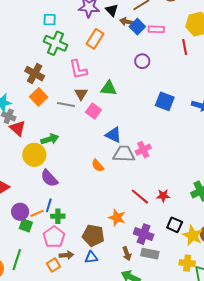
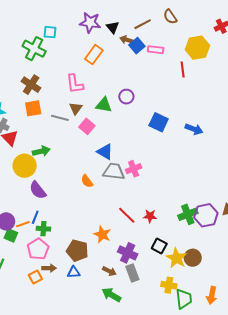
green cross: (56, 43) -> (34, 49), moved
purple circle: (142, 61) -> (126, 97), moved
orange square: (39, 97) -> (33, 108), turned 30
brown arrow: (127, 254) -> (109, 271), turned -48
gray rectangle: (150, 254) -> (132, 273), turned 54

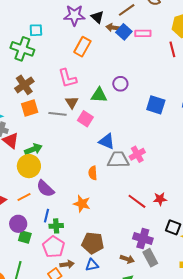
brown cross: (31, 85) -> (24, 85), turned 30
green arrow: (41, 151) -> (33, 149), moved
orange semicircle: (87, 181) -> (93, 173), turned 40
orange line: (23, 224) -> (24, 197), moved
orange star: (102, 234) -> (82, 204), moved

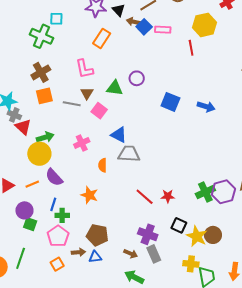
pink cross: (137, 154) -> (82, 143), moved
brown arrow: (67, 264) -> (78, 252), moved

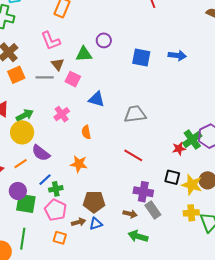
gray trapezoid: (129, 154) -> (135, 114), moved
red star: (168, 196) -> (179, 149), moved
blue line: (53, 204) -> (45, 180), turned 40
green square: (30, 224) -> (26, 203), size x1.5
orange square: (57, 264) -> (60, 238), turned -32

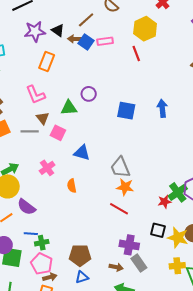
blue arrow: (177, 55) -> (162, 108), turned -102
gray trapezoid: (135, 114) -> (120, 167), turned -105
orange star: (79, 164) -> (125, 187), moved
blue line: (45, 180) -> (31, 234), turned 48
brown arrow: (79, 222) -> (50, 277), moved

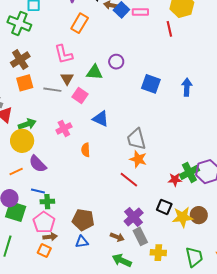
yellow star: (178, 238) -> (183, 217), turned -30
purple cross: (129, 245) -> (134, 217), turned 30
yellow cross: (177, 266) -> (158, 253), moved

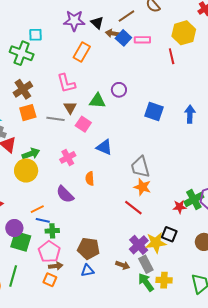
purple semicircle: (38, 164) -> (65, 194), moved
orange line: (16, 172) -> (37, 209), moved
yellow star: (183, 217) -> (156, 243), moved
green arrow: (122, 260) -> (146, 282), moved, turned 30

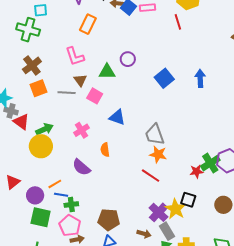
blue square: (154, 111) -> (164, 78), turned 36
purple circle: (14, 228) -> (35, 195), moved
yellow star: (156, 243) -> (175, 209), turned -30

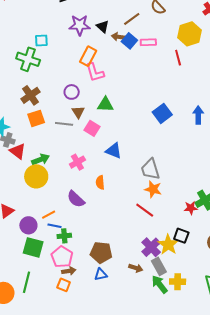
pink L-shape: (75, 56) -> (95, 72), moved
purple circle: (128, 59) -> (72, 92), moved

